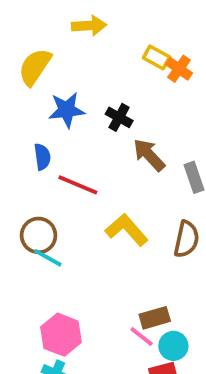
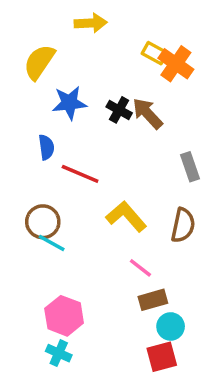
orange cross: (179, 69) -> (176, 64), size x1.4
brown arrow: (149, 155) -> (147, 113), moved
pink line: (142, 337) -> (140, 268), moved

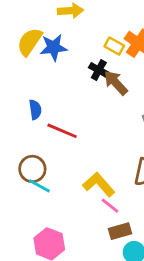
yellow rectangle: (155, 53) -> (114, 46), moved
blue star: (69, 103) -> (54, 47), moved
black cross: (119, 110) -> (99, 70), moved
yellow L-shape: (126, 216) -> (99, 184), moved

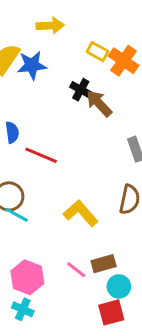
yellow rectangle: (114, 46) -> (98, 52), moved
pink line: (110, 206) -> (76, 270), moved

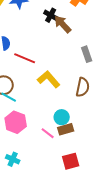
yellow L-shape: (81, 213) -> (49, 79), moved
pink hexagon: (27, 277) -> (16, 122), moved
cyan circle: (119, 286) -> (62, 117), moved

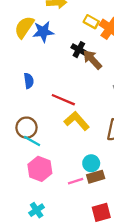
red line: (25, 58) -> (63, 100), moved
pink line: (48, 133) -> (76, 181), turned -56
cyan cross: (13, 159) -> (37, 210), turned 32

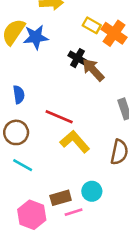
brown circle: (26, 128) -> (16, 132), moved
pink hexagon: (40, 169) -> (32, 215), moved
brown rectangle: (96, 177) -> (61, 198), moved

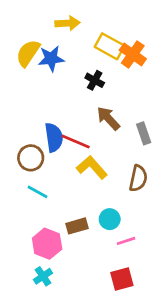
yellow rectangle: (92, 25) -> (110, 46), size x1.5
brown arrow: (93, 70) -> (108, 118), moved
blue semicircle: (19, 95) -> (54, 137), moved, size x1.5
pink line: (74, 212) -> (126, 241), moved

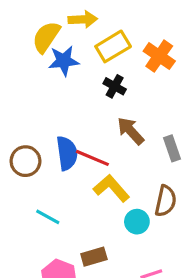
yellow rectangle: (110, 46) -> (113, 46), moved, turned -60
yellow semicircle: (28, 53) -> (46, 37), moved
brown circle: (31, 158) -> (25, 161), moved
cyan circle: (110, 219) -> (137, 222), moved

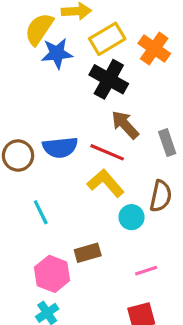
black cross: (115, 86) -> (109, 79), size x1.6
blue semicircle: (67, 153) -> (60, 147), turned 92
red line: (92, 158) -> (107, 152), moved
cyan line: (48, 217) -> (41, 212), turned 35

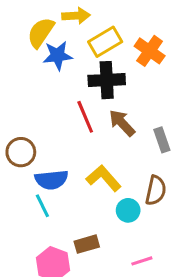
black cross: (109, 79) -> (107, 80), turned -32
blue semicircle: (60, 147) -> (51, 180), moved
red line: (107, 152) -> (85, 117), moved, turned 44

